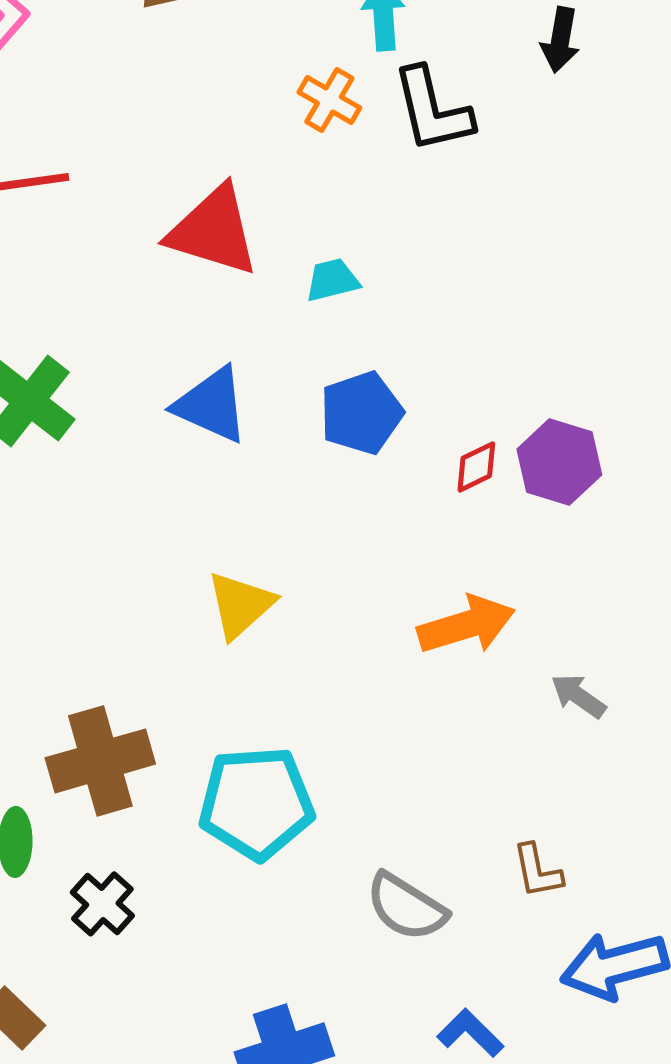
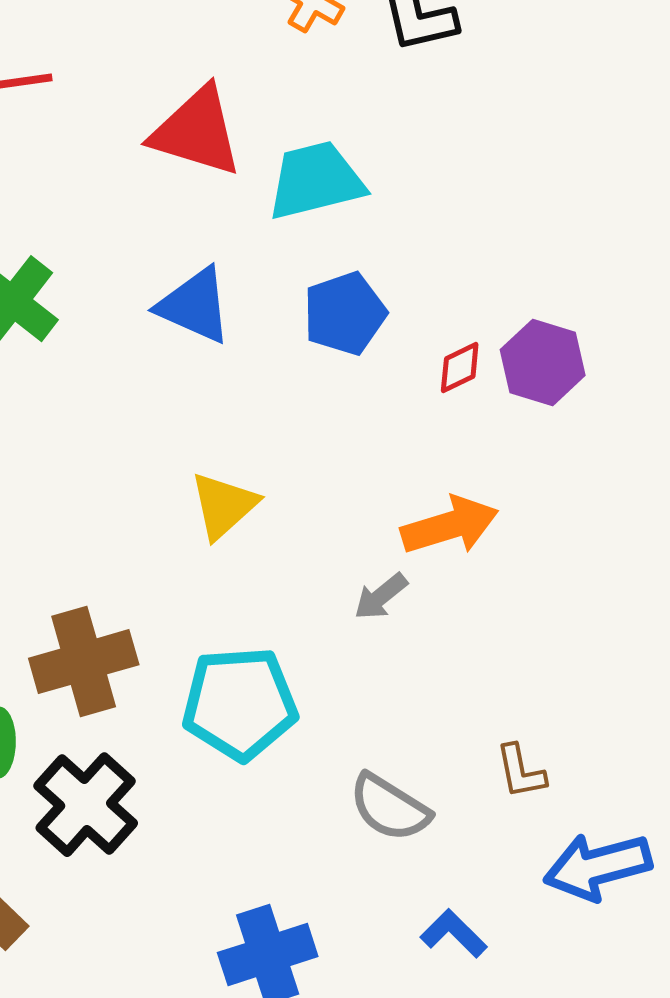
cyan trapezoid: (332, 280) -> (316, 181), size x1.8
gray arrow: (578, 696) -> (381, 597), moved, turned -74
black cross: (102, 904) -> (86, 805), size x1.6

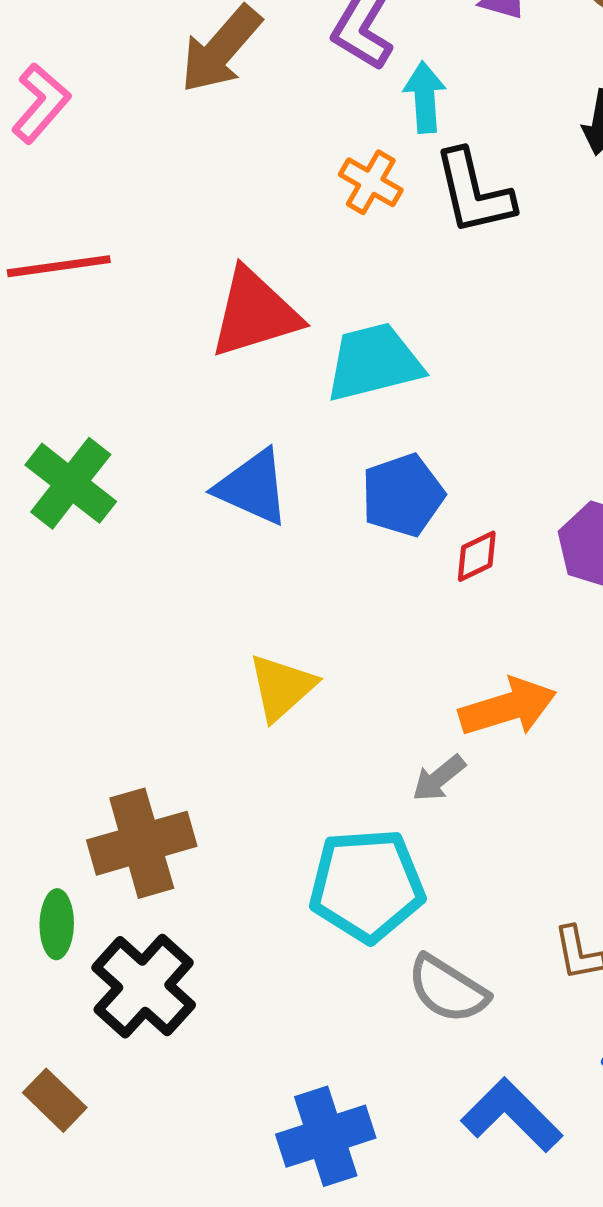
red triangle: (197, 132) -> (255, 313), turned -34
red diamond: (460, 368) -> (477, 556), moved
cyan pentagon: (240, 704) -> (367, 885), moved
blue L-shape: (454, 934) -> (512, 1115), size x1.5

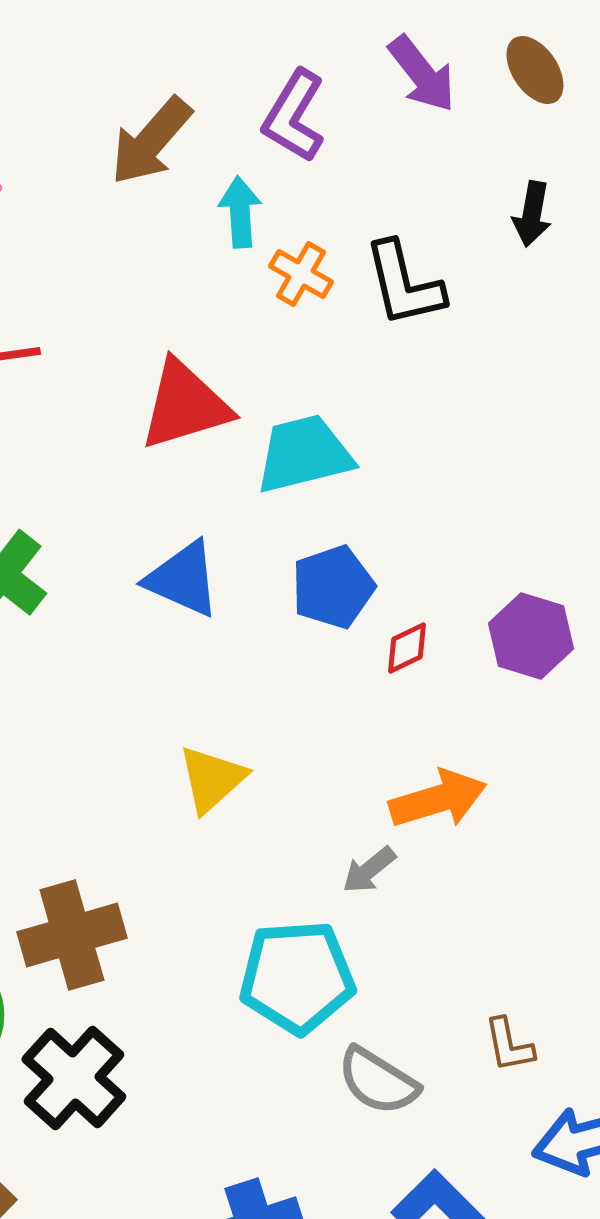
cyan arrow: (425, 97) -> (240, 212), moved

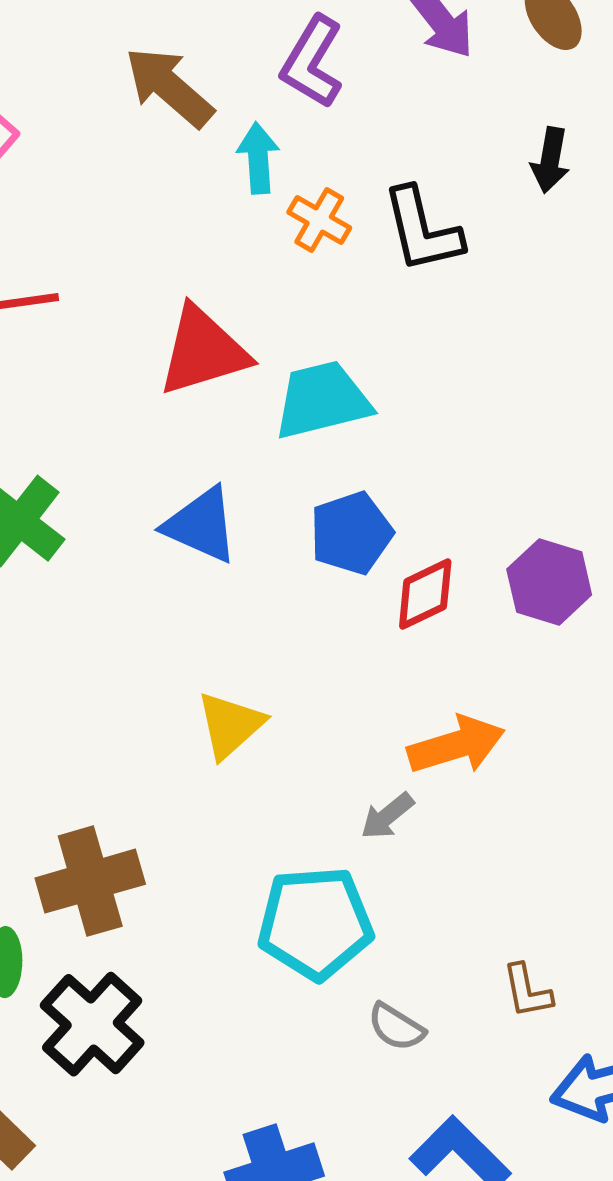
brown arrow: (151, 141) -> (169, 87), turned 90
red diamond: (407, 648) -> (425, 594), size x1.4
gray semicircle: (378, 1081) -> (396, 1027), size x0.7

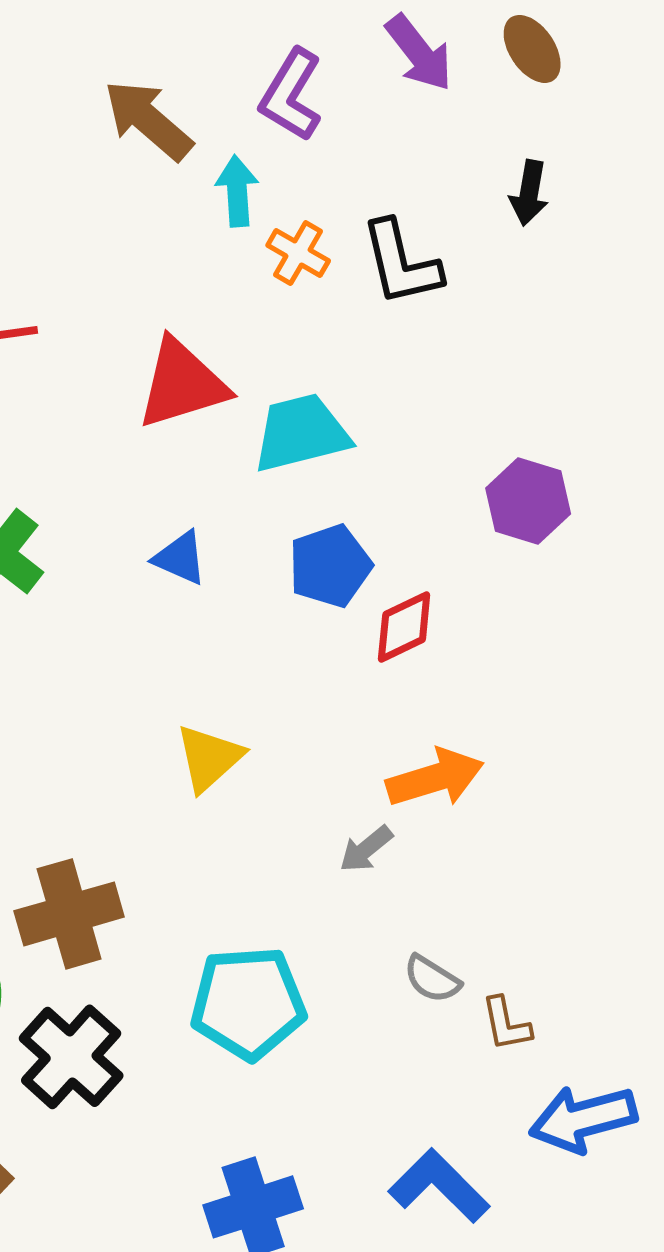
blue triangle: (201, 525) -> (180, 558), size x0.7
purple hexagon: (549, 582) -> (528, 501), moved
cyan pentagon: (315, 923) -> (248, 1003), moved
gray semicircle: (396, 1027) -> (432, 979), moved

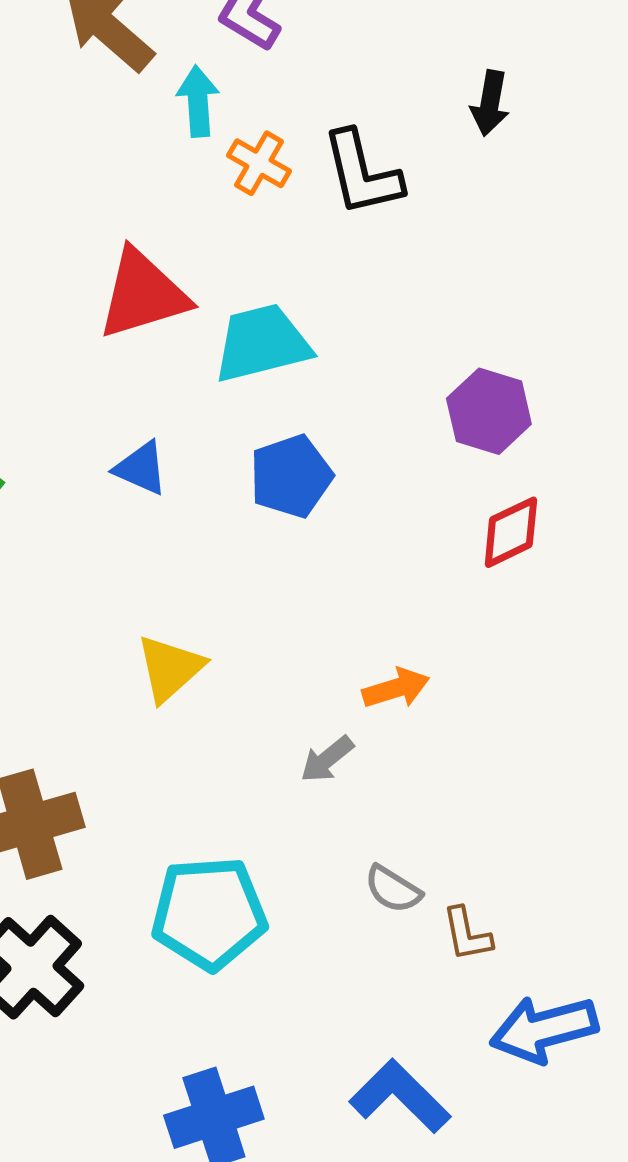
red diamond: (404, 627) -> (511, 532), moved
orange arrow: (435, 778) -> (396, 688), size x0.7

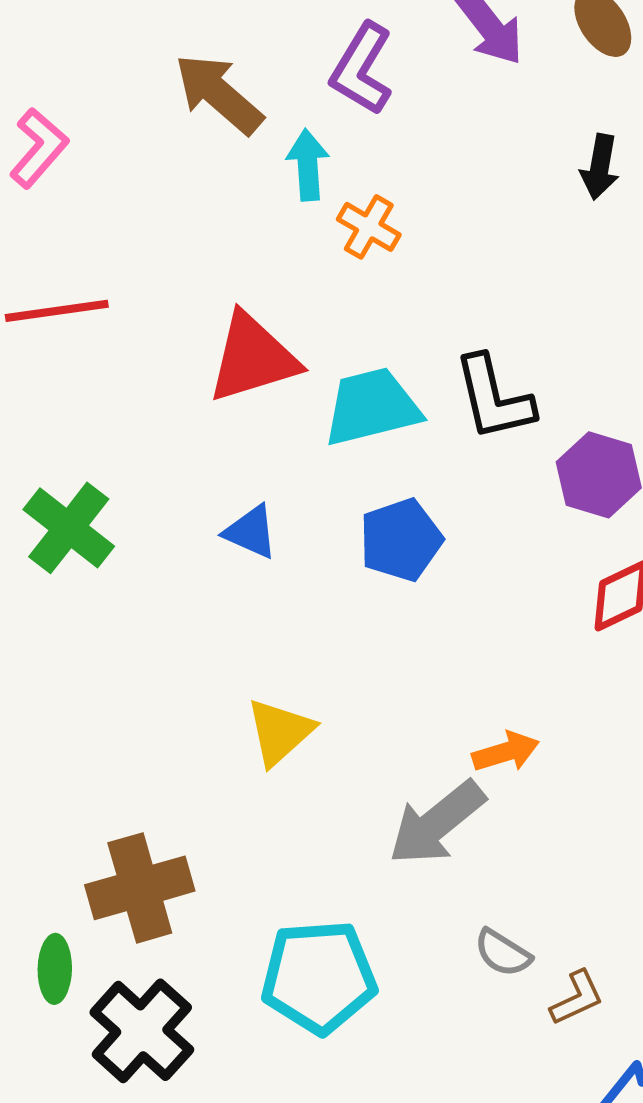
black L-shape: (362, 173) -> (494, 398), moved
gray arrow: (327, 759) -> (437, 823), size x1.8
brown L-shape: (467, 934) -> (577, 998), turned -104

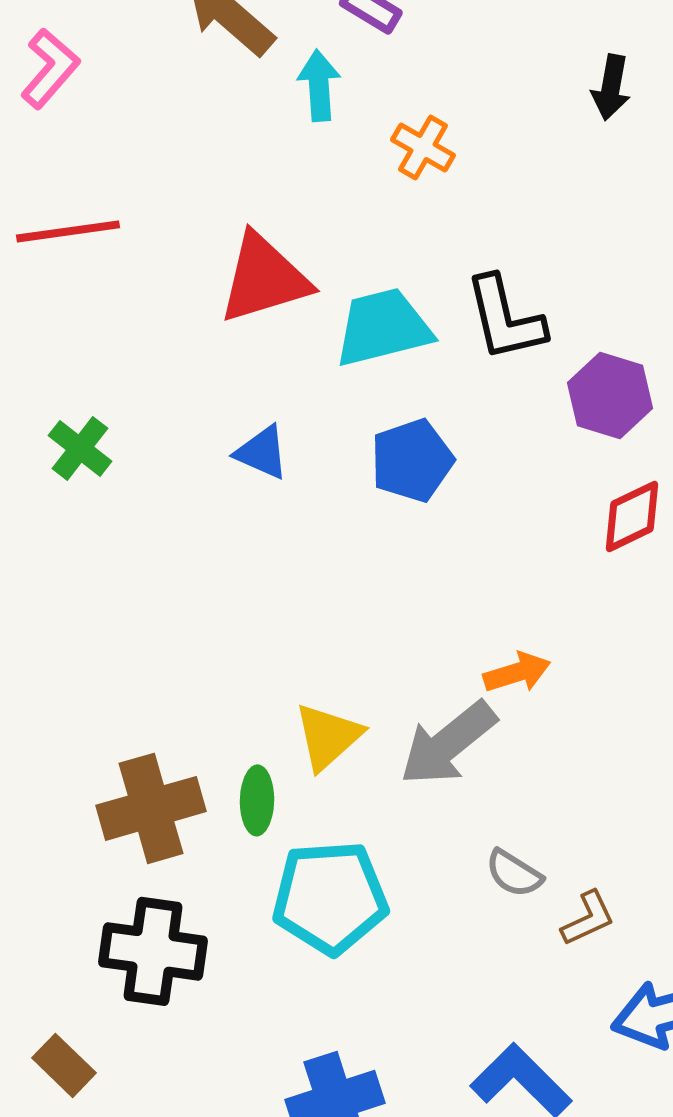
orange cross: (369, 227) -> (423, 147), moved
green cross: (69, 528) -> (80, 448), size x0.7
yellow triangle: (280, 732) -> (328, 736), moved
green ellipse: (55, 969) -> (257, 800), moved
black cross: (142, 1031) -> (153, 951), turned -34

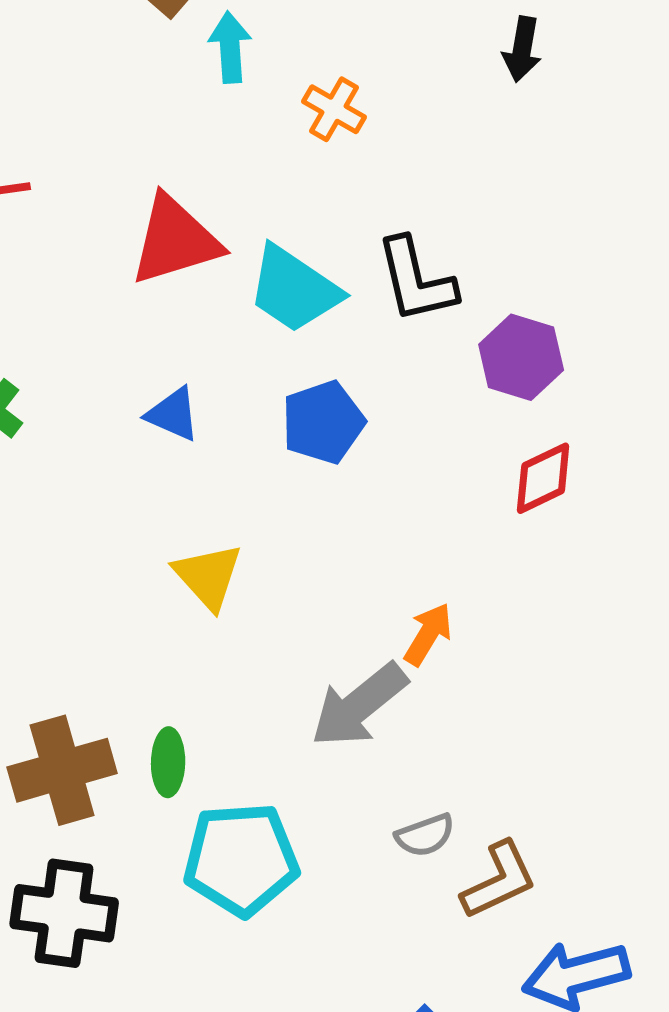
cyan trapezoid: (383, 327) -> (294, 289), turned -132
orange arrow: (517, 672) -> (428, 634), turned -42
yellow triangle: (328, 736) -> (208, 576), moved, turned -30
gray semicircle: (514, 873) -> (425, 835), turned -52
brown L-shape: (588, 918) -> (499, 880), size x1.4

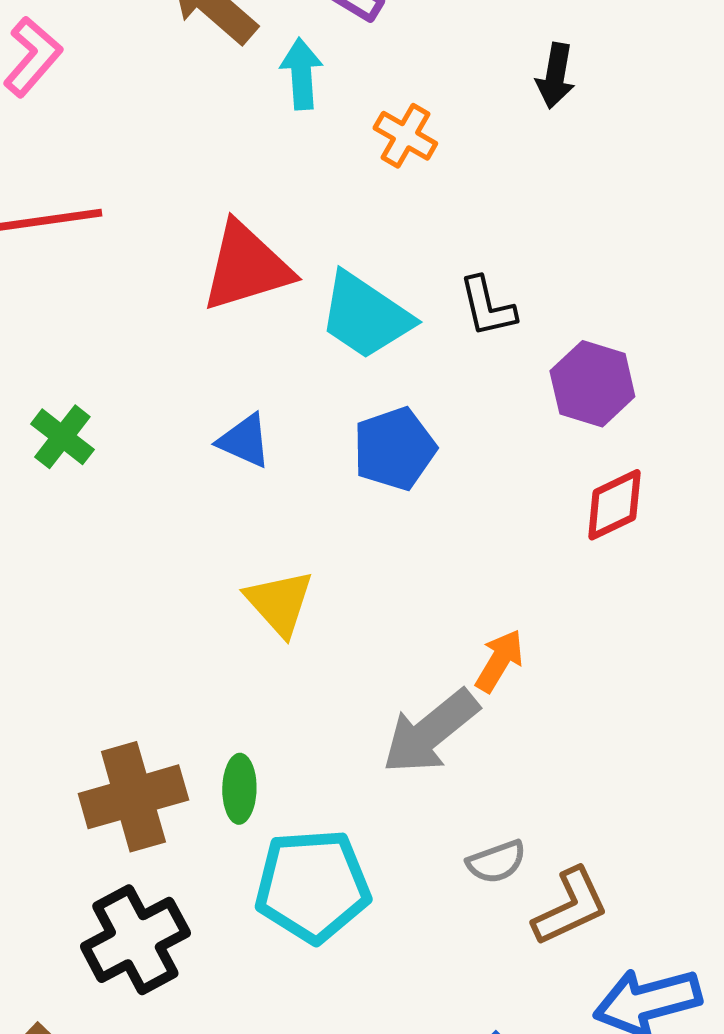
black arrow: (522, 49) -> (555, 76), moved
black L-shape: (416, 280) -> (487, 307), size x0.7
black cross: (64, 913) -> (135, 940), turned -36

